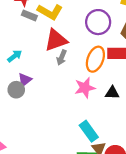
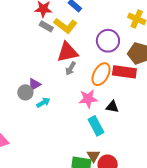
cyan arrow: (15, 56) -> (43, 103), moved
cyan rectangle: (89, 131) -> (96, 126), moved

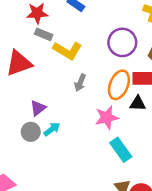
yellow L-shape: (65, 26) -> (67, 50), moved
red triangle: (67, 52) -> (19, 63), moved
gray circle: (25, 92) -> (31, 132), moved
black triangle: (112, 107) -> (138, 103), moved

